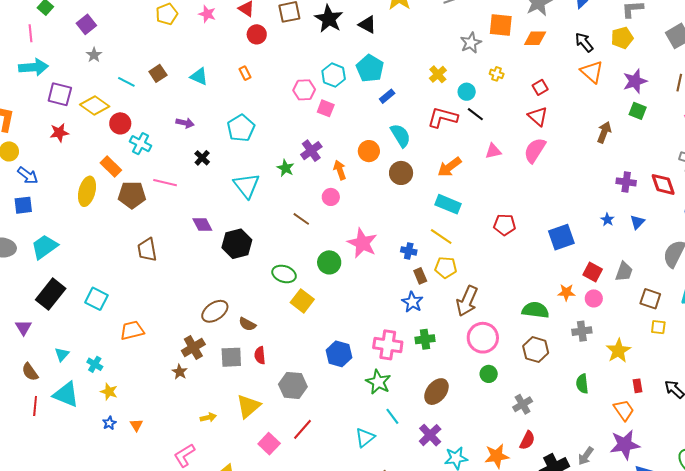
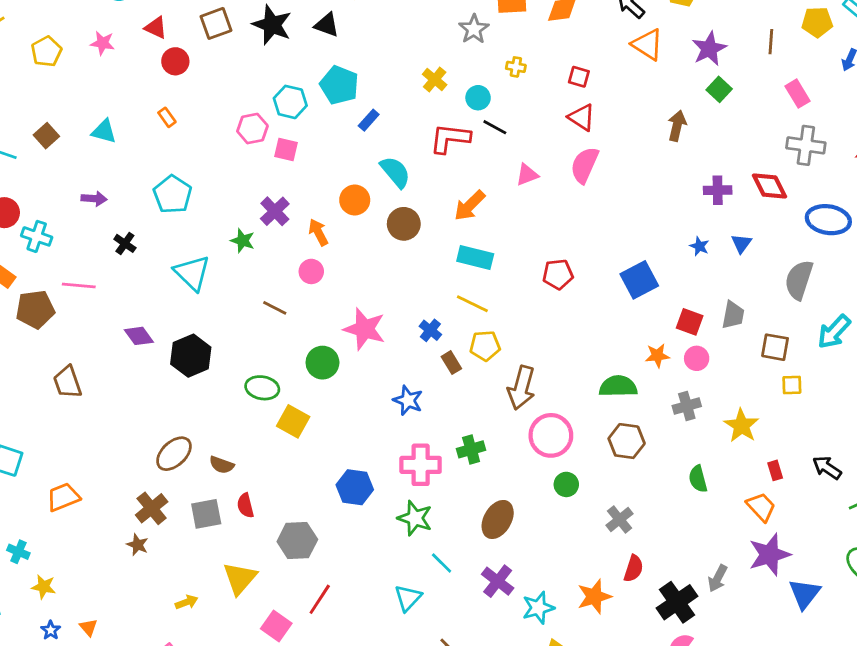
red square: (540, 87) -> (579, 77), turned -35
green square: (638, 111) -> (719, 89), turned 30
blue cross: (409, 251) -> (430, 330), turned 35
blue star: (412, 302) -> (408, 400), moved

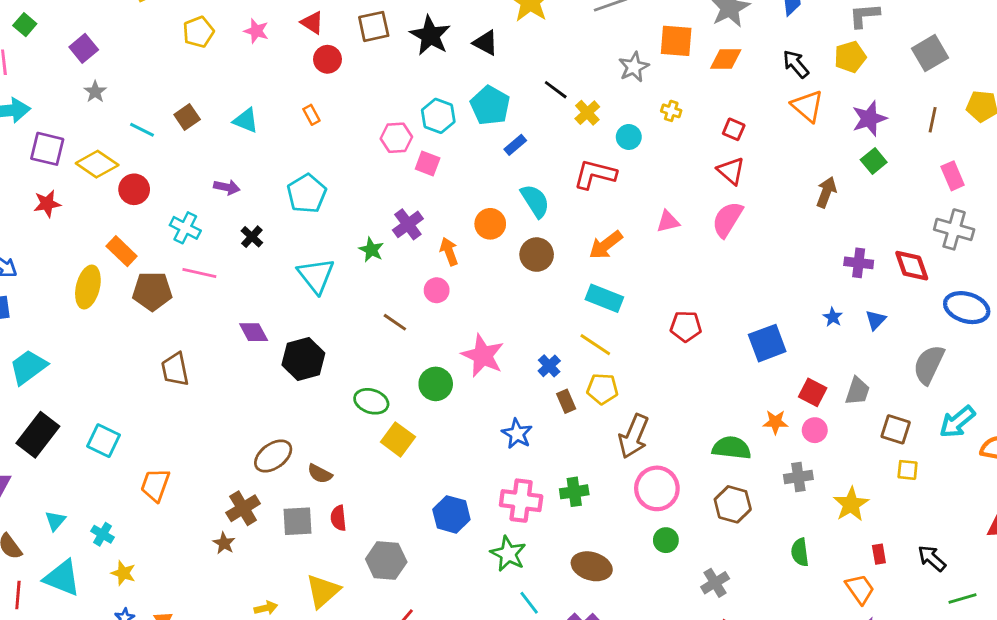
black line: (495, 127) -> (556, 90), moved
cyan cross: (37, 236) -> (185, 228), moved
orange trapezoid: (63, 497) -> (155, 485), turned -56
brown ellipse: (498, 519) -> (592, 566), turned 69

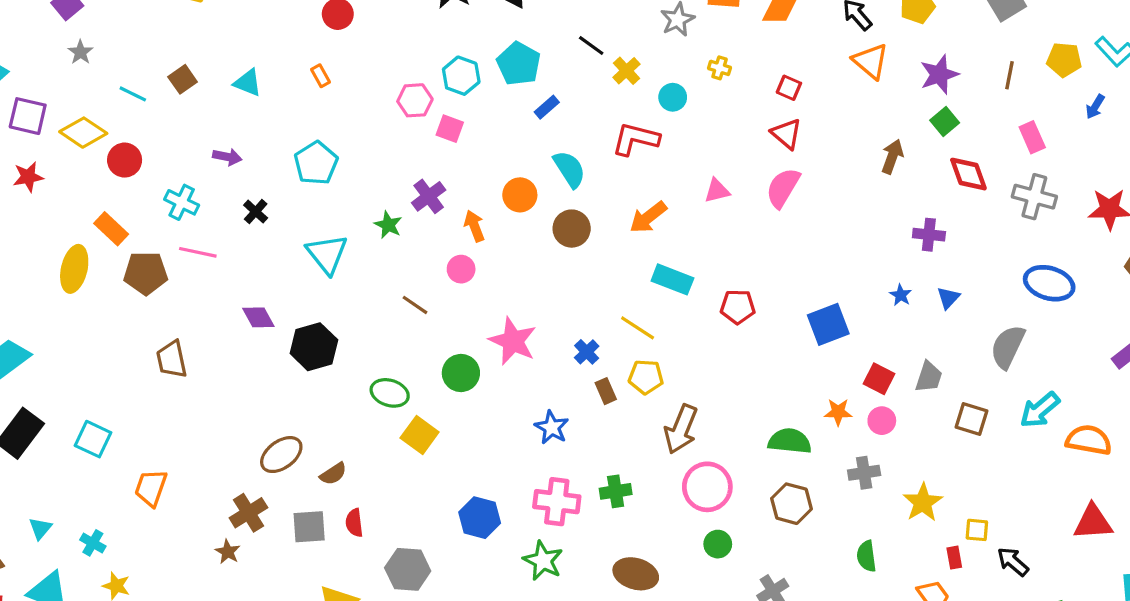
red diamond: (912, 266) -> (968, 174), moved
cyan rectangle: (604, 298) -> (672, 279), moved
yellow square: (908, 470) -> (977, 530), moved
brown semicircle: (320, 474) -> (333, 474), turned -60

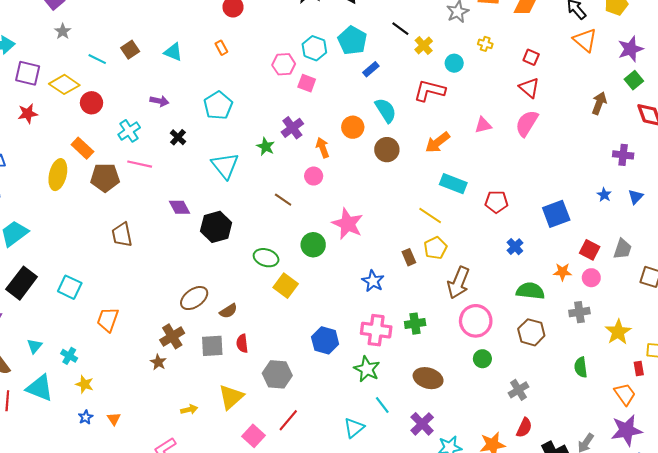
cyan cross: (182, 202) -> (129, 131), turned 30
blue cross: (587, 352) -> (515, 247), moved
yellow pentagon: (646, 377) -> (435, 248), turned -30

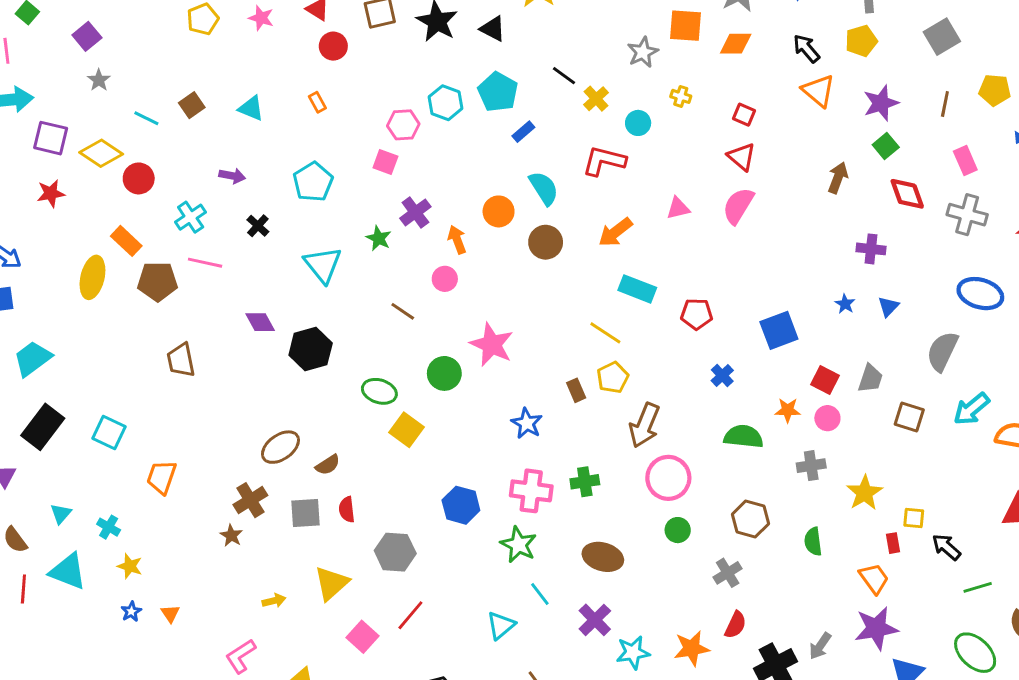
pink square: (307, 83) -> (385, 162), moved
brown hexagon: (531, 332) -> (750, 519), moved

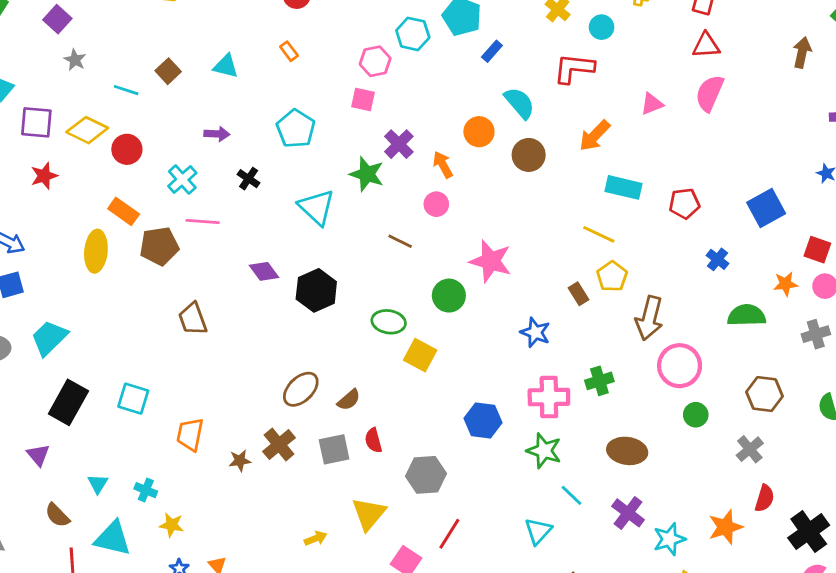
red triangle: (742, 157) -> (706, 45), turned -36
green star: (379, 238) -> (367, 174), size x1.4
brown star: (231, 535) -> (240, 461), moved, turned -30

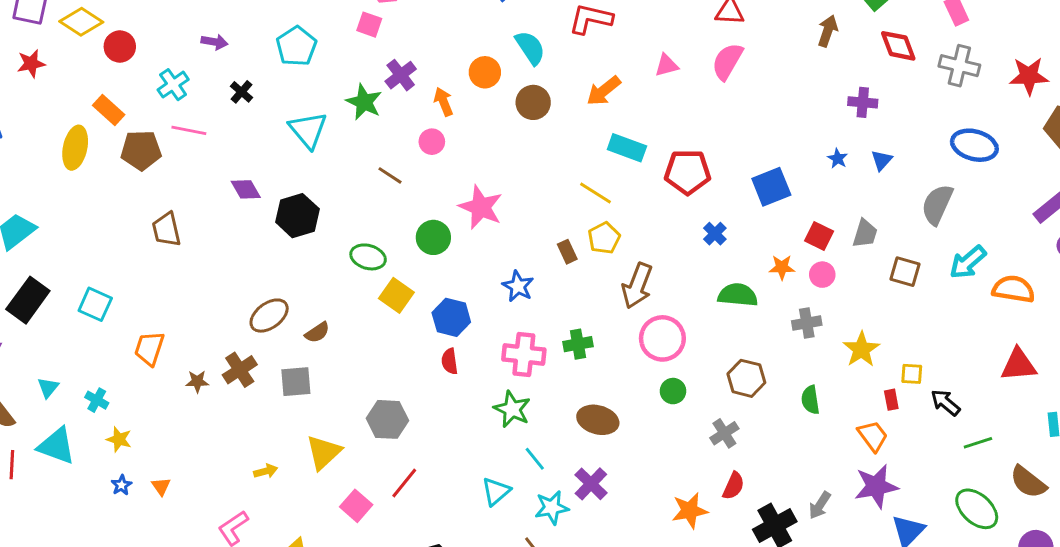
red pentagon: (684, 204) -> (688, 172), size x1.4
blue hexagon: (483, 421) -> (451, 317), moved
red semicircle: (373, 440) -> (450, 361), moved
cyan star: (669, 539) -> (552, 508), moved

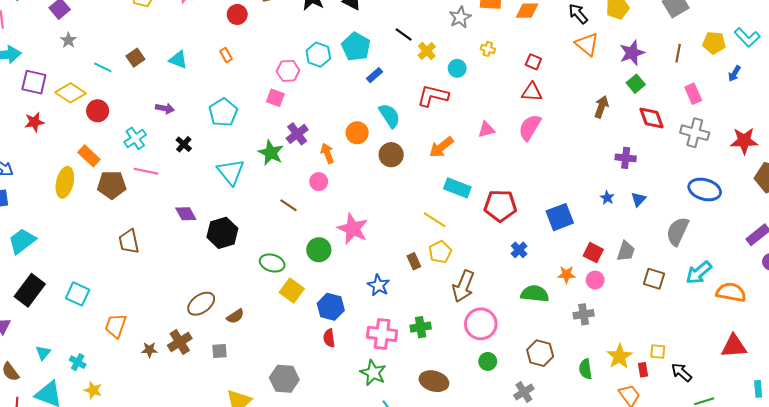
yellow star: (861, 349) -> (619, 356), moved
gray square: (296, 382) -> (220, 351), size x0.7

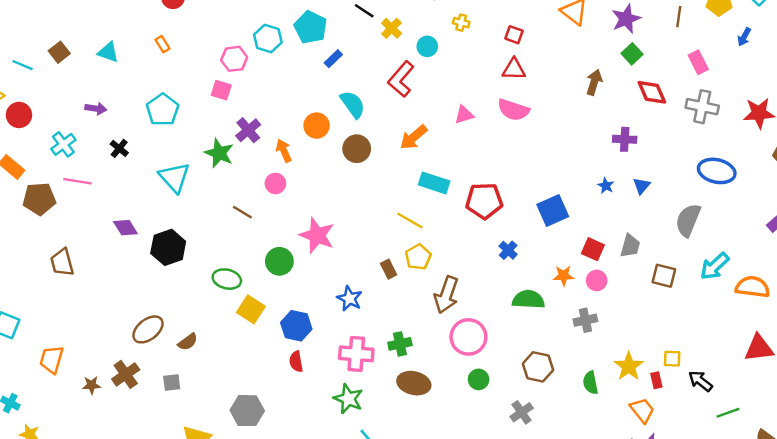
red L-shape: (433, 96) -> (401, 79), turned -60
pink semicircle: (530, 127) -> (513, 110), turned -100
brown ellipse: (434, 381) -> (414, 383), moved

